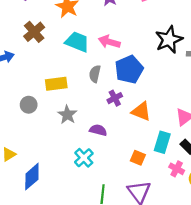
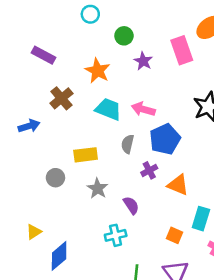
purple semicircle: (98, 130) -> (131, 205), turned 42
cyan cross: (84, 158) -> (116, 235), turned 30

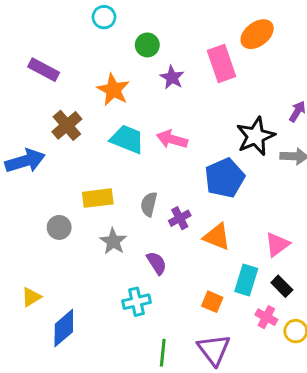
blue arrow: (29, 126) -> (25, 161), size x1.4
blue pentagon: (165, 139) -> (225, 178), moved
gray semicircle: (128, 144) -> (149, 204), moved

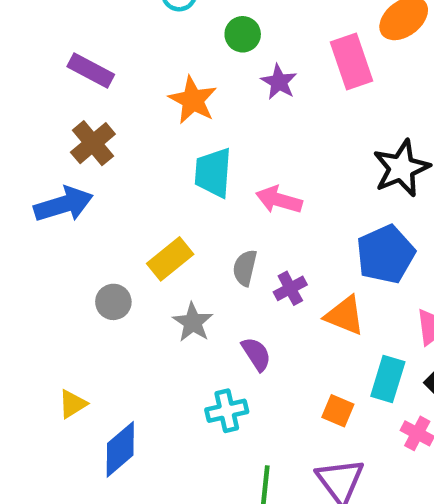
brown cross: (67, 125) -> (93, 143), moved
cyan trapezoid: (127, 139) -> (213, 173), turned -108
pink arrow: (172, 139) -> (279, 200), moved
blue pentagon: (225, 178) -> (386, 254), moved
yellow rectangle: (98, 198) -> (170, 259), turned -32

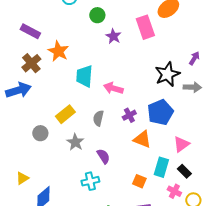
orange star: (193, 100) -> (58, 51), moved
purple cross: (290, 288) -> (129, 115), moved

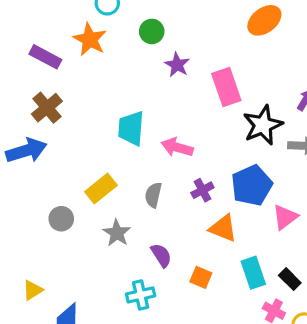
pink rectangle: (145, 27) -> (226, 87), moved
orange star: (58, 51) -> (90, 39), moved
pink triangle: (181, 144) -> (285, 217), moved
cyan rectangle: (161, 167) -> (253, 273), turned -36
orange square: (139, 181) -> (201, 277), moved

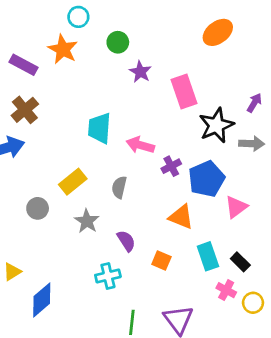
purple cross: (202, 190) -> (171, 166), moved

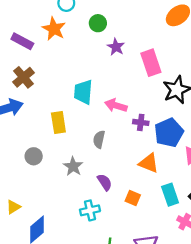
purple cross: (171, 166) -> (141, 122), turned 35
yellow rectangle: (73, 182) -> (58, 122), moved, turned -60

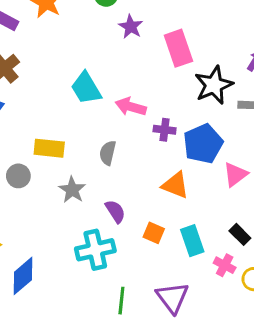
cyan trapezoid: (83, 92) -> (86, 88), turned -35
yellow rectangle: (58, 122) -> (49, 148), moved, turned -75
cyan rectangle: (170, 195) -> (192, 241), moved
cyan cross: (90, 210) -> (95, 250), size x1.4

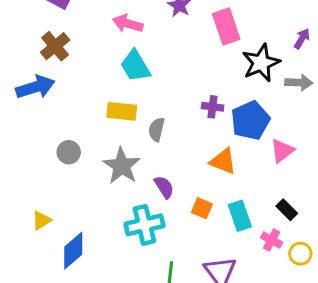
pink arrow: (131, 107) -> (128, 24), moved
yellow rectangle: (49, 148) -> (122, 111), moved
gray star: (72, 190) -> (122, 166), size x1.4

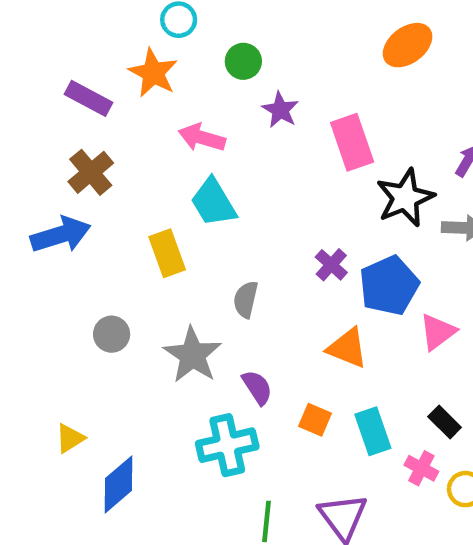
purple cross: (213, 107) -> (331, 265), turned 35
yellow rectangle: (122, 111) -> (167, 253), moved, turned 64

